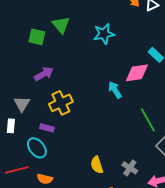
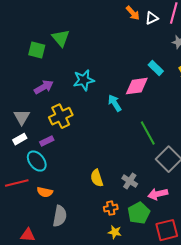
cyan star: (104, 34) -> (84, 80), moved
white rectangle: (11, 126) -> (20, 139), moved, turned 56
purple rectangle: (47, 128) -> (47, 141), turned -40

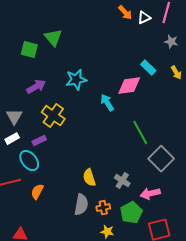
yellow cross: (61, 116) -> (53, 116), turned -30
orange semicircle: (45, 192) -> (37, 192), turned 105
gray semicircle: (60, 216) -> (81, 205), moved

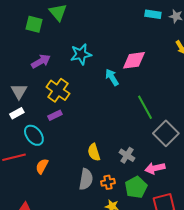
cyan rectangle: (148, 68) -> (153, 14), moved, turned -35
purple rectangle: (39, 141) -> (55, 115), moved

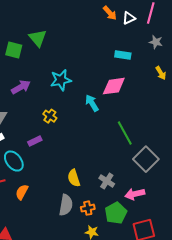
cyan rectangle: (153, 14) -> (123, 55), moved
yellow cross: (58, 90) -> (50, 116), moved, size x0.6

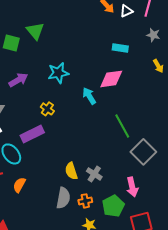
purple rectangle: (35, 141) -> (32, 134), size x1.6
gray cross: (107, 181) -> (94, 174), moved
pink arrow: (135, 194) -> (132, 187), turned -90

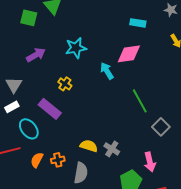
purple rectangle: (32, 134) -> (50, 109), turned 65
gray square: (143, 152) -> (161, 127), size x0.7
yellow semicircle: (71, 171) -> (89, 146), turned 126
orange cross: (85, 201) -> (58, 160), moved

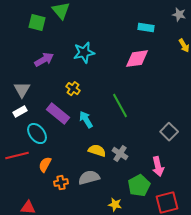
cyan arrow: (107, 71) -> (86, 120), moved
green line: (140, 101) -> (120, 106), moved
orange cross: (58, 160) -> (61, 183), moved
gray semicircle: (81, 173) -> (89, 178), turned -115

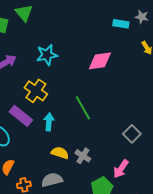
cyan rectangle: (146, 28) -> (121, 24), moved
yellow cross: (73, 89) -> (36, 91), size x1.6
cyan arrow: (86, 120) -> (49, 122), turned 36
pink arrow: (158, 167) -> (121, 169), turned 48

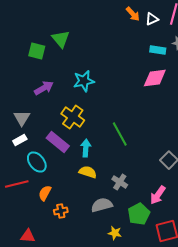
pink diamond: (100, 61) -> (155, 78), moved
yellow semicircle: (60, 153) -> (88, 172), moved
gray semicircle: (52, 180) -> (102, 205), moved

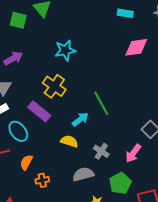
cyan rectangle: (158, 50) -> (125, 13), moved
purple arrow: (44, 88) -> (13, 58), moved
cyan arrow: (86, 148) -> (80, 119), moved, turned 48
pink arrow: (158, 195) -> (133, 153), moved

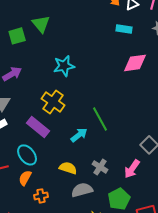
green square: (18, 20) -> (17, 36), turned -30
cyan ellipse: (18, 131) -> (27, 155), moved
yellow semicircle: (69, 141) -> (68, 168), moved

